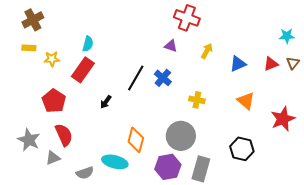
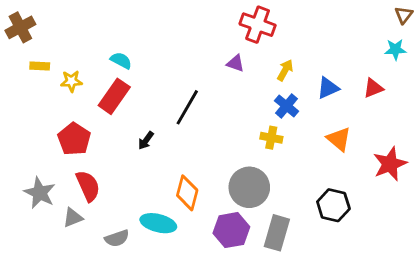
brown cross: (33, 20) -> (20, 27), moved
cyan semicircle: (88, 44) -> (121, 60), turned -77
brown triangle: (293, 63) -> (404, 15), moved
blue cross: (163, 78) -> (287, 106), moved

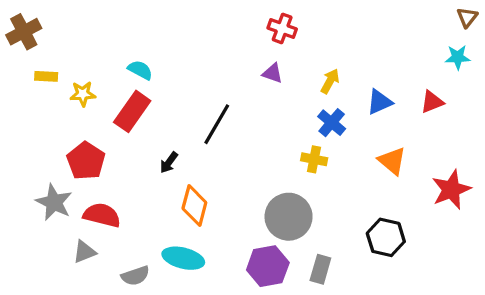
red cross: (258, 25) -> (282, 28), moved, size x0.7
red semicircle: (88, 186) -> (102, 215), turned -52
gray star: (40, 193) -> (54, 202), moved
orange diamond: (187, 193) -> (194, 206), moved
gray rectangle: (277, 233) -> (320, 269), size x0.7

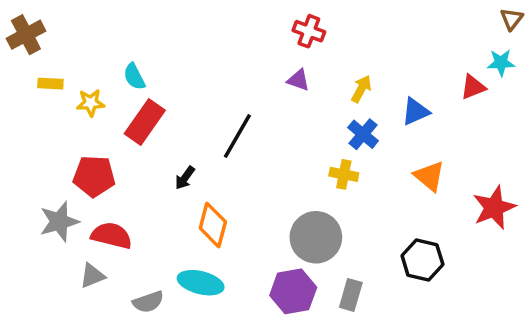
cyan semicircle: (140, 70) -> (134, 77), moved, turned -145
red triangle: (432, 102) -> (473, 87), moved
red pentagon: (86, 161) -> (94, 176), turned -30
gray star: (54, 202) -> (59, 222), turned 30

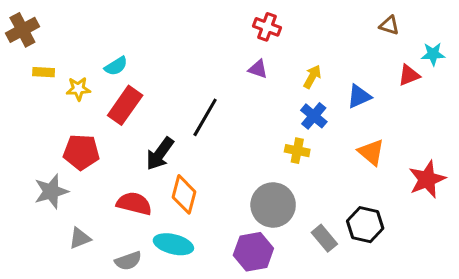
brown triangle: (511, 19) -> (389, 25), moved, turned -50
cyan semicircle: (134, 77) -> (116, 66), turned -95
black arrow: (185, 178) -> (160, 154), size x1.6
red semicircle: (112, 236) -> (134, 203), moved
gray rectangle: (351, 295) -> (324, 238), moved, turned -56

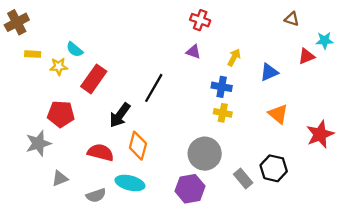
cyan semicircle: (116, 66) -> (75, 49), moved, turned 72
blue cross: (314, 116) -> (222, 87), moved, turned -30

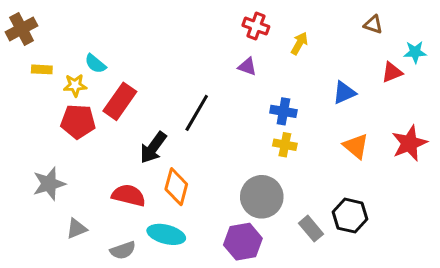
yellow arrow: (234, 57) -> (299, 43), moved
red pentagon: (61, 114) -> (78, 122), moved
red star: (320, 134) -> (409, 143), moved

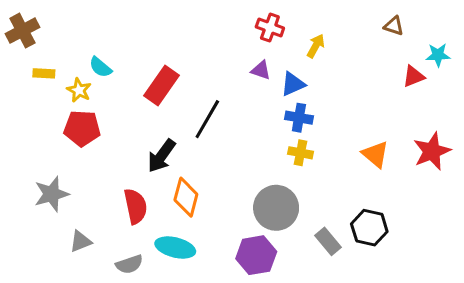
yellow star: (75, 85) -> (79, 90), turned 30
blue triangle: (344, 93) -> (293, 84), moved
red rectangle: (120, 101) -> (161, 86), moved
red semicircle: (129, 195) -> (136, 206), turned 64

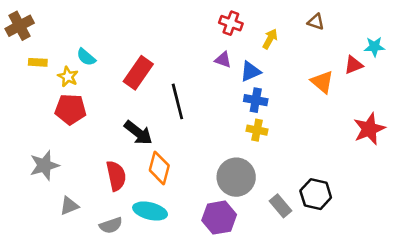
brown triangle: (394, 26) -> (316, 22), moved
black line: (207, 119) -> (177, 101), turned -44
orange triangle: (375, 154) -> (322, 82), moved
black arrow: (161, 156) -> (138, 133), turned -88

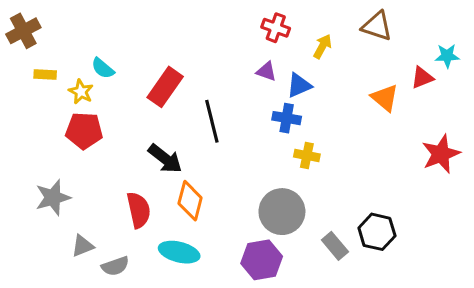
brown triangle: (316, 22) -> (377, 26), size x1.5
blue cross: (256, 100) -> (287, 118), moved
gray semicircle: (111, 225) -> (115, 266), moved

